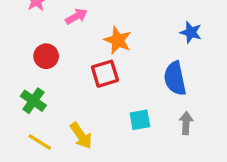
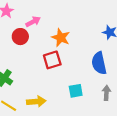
red circle: (46, 56) -> (20, 37), moved
yellow arrow: (81, 136) -> (36, 101), turned -60

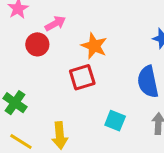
cyan square: (76, 91) -> (115, 121), turned 32
yellow arrow: (36, 101) -> (60, 136), turned 90

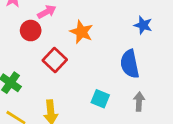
red square: (82, 77) -> (55, 60), moved, turned -30

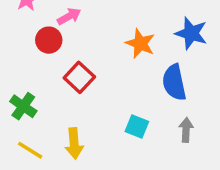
blue star: (143, 25) -> (191, 33), size x1.4
orange star: (81, 32) -> (140, 43), moved

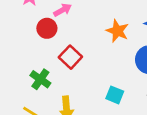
green cross: (23, 106) -> (40, 79), moved

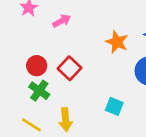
red circle: (47, 28) -> (37, 66), moved

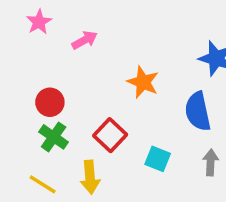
orange star: (117, 42) -> (143, 82), moved
red square: (70, 68) -> (110, 135), moved

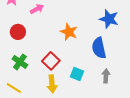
red circle: (50, 102) -> (18, 32), moved
yellow arrow: (90, 177) -> (52, 84), moved

